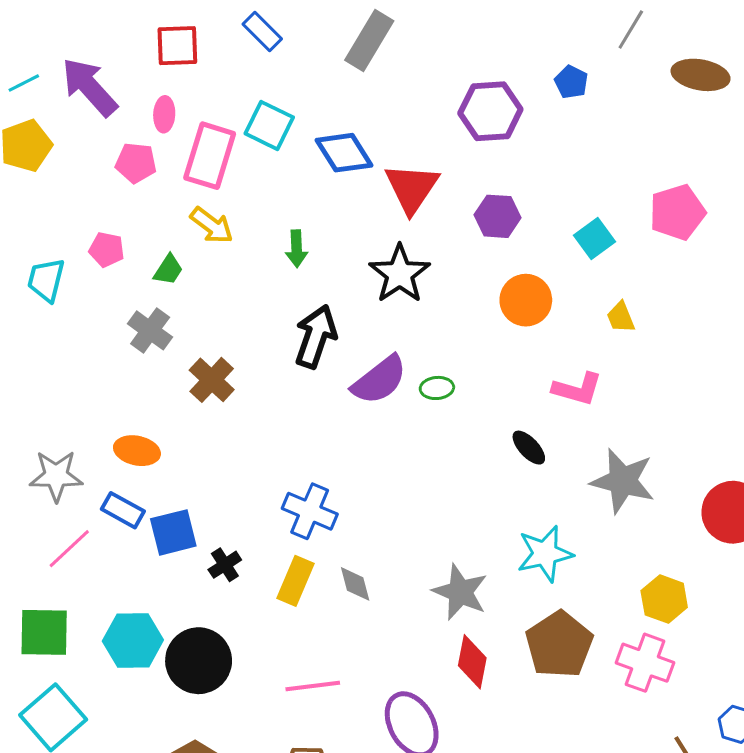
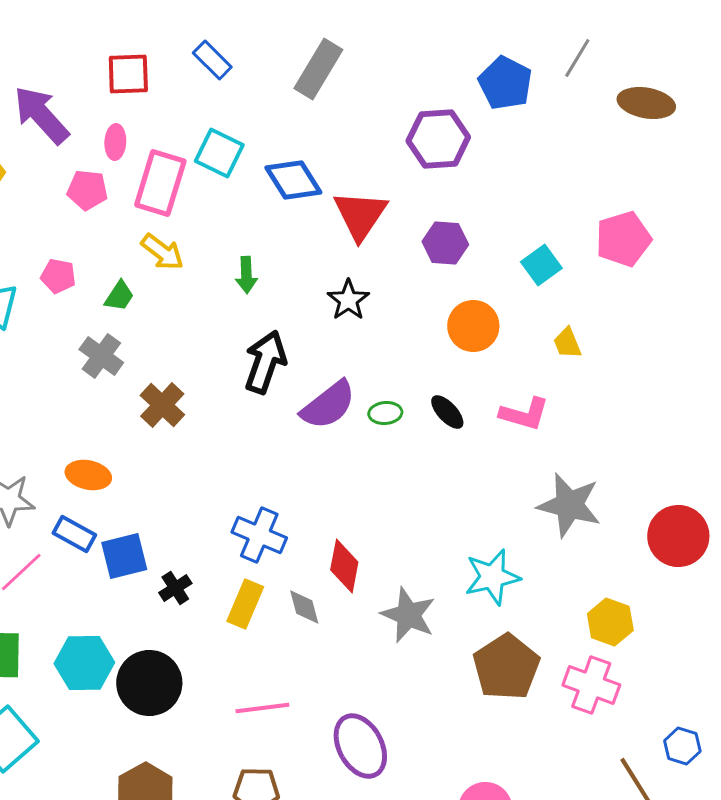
blue pentagon: (571, 82) -> (505, 83), moved, size x1.6
black star: (400, 274) -> (348, 300), size x0.7
black ellipse: (529, 448) -> (447, 412), moved
red diamond: (472, 662) -> (344, 566), moved

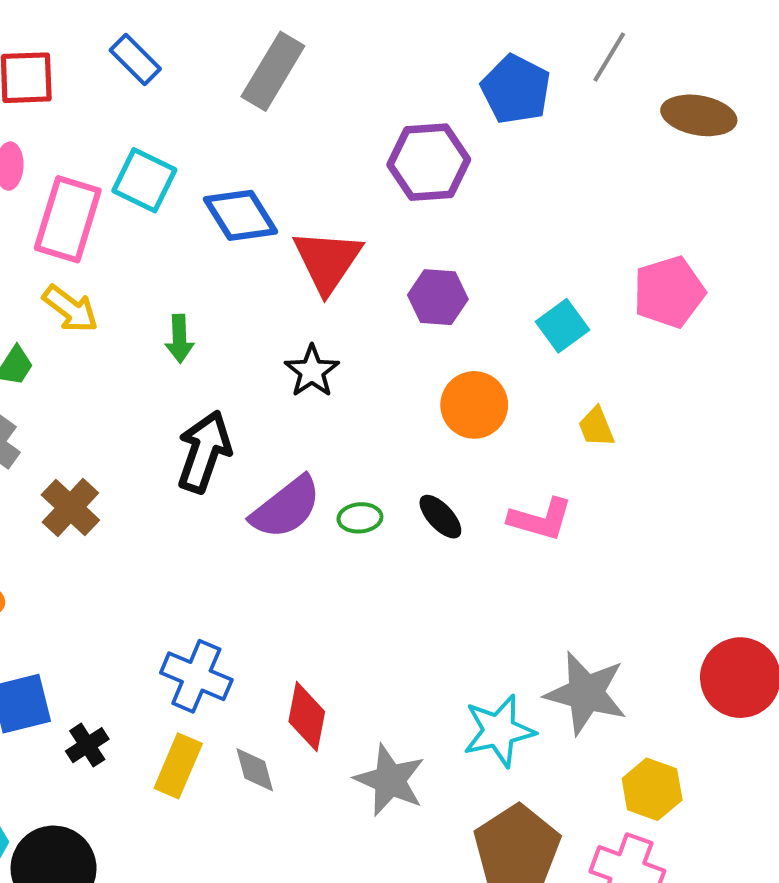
gray star: (569, 505) -> (586, 693), moved

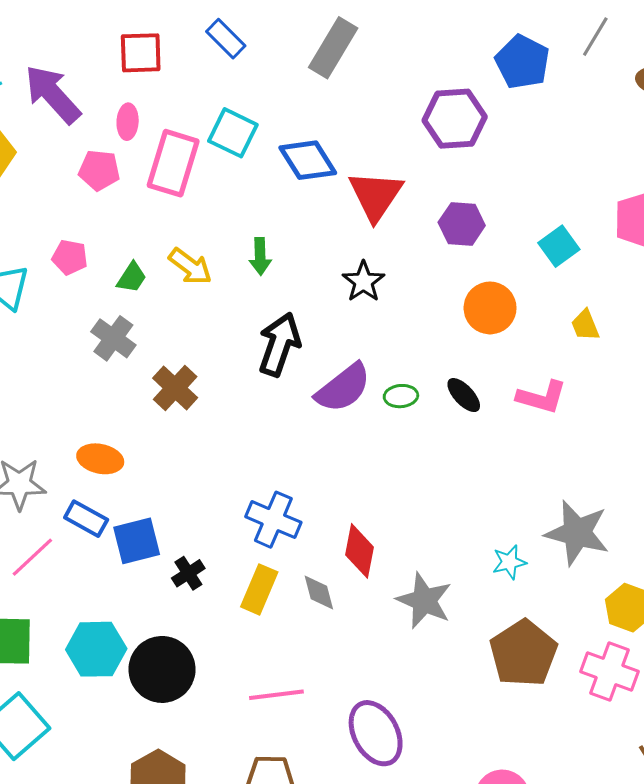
yellow arrow: (70, 309) -> (190, 266), moved
cyan star: (499, 731) -> (509, 562), size x0.6

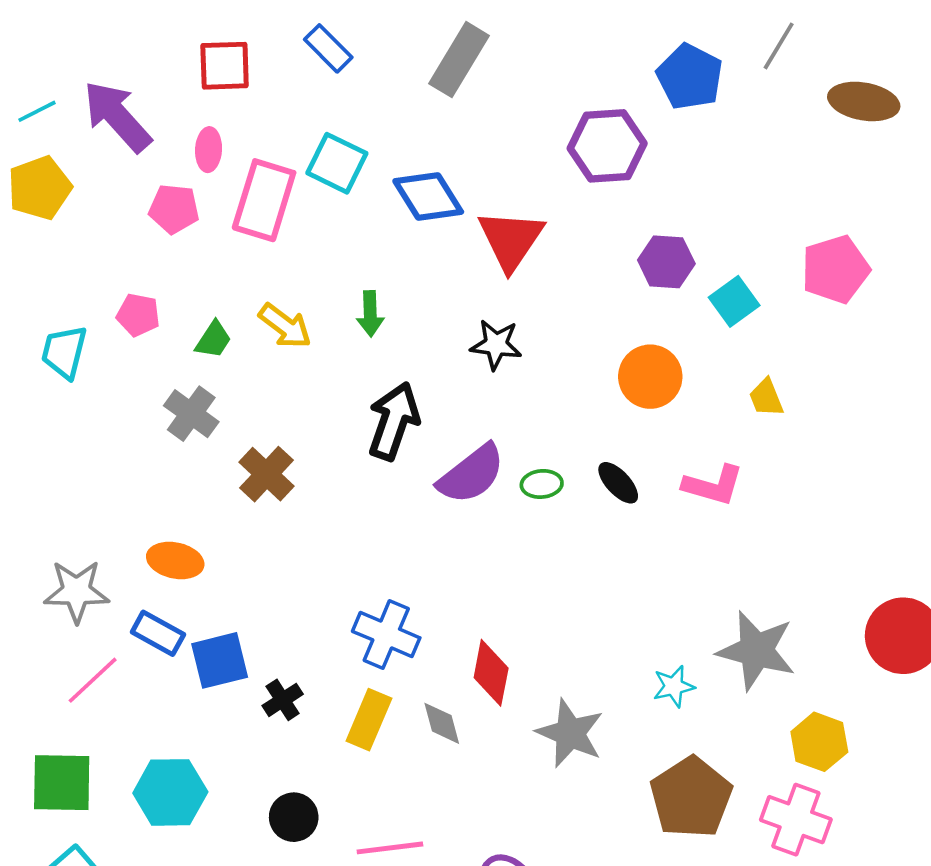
purple hexagon: (462, 224) -> (666, 262), moved
black star: (363, 282) -> (496, 345), turned -30
black circle: (162, 669) -> (294, 817), moved, size x0.6

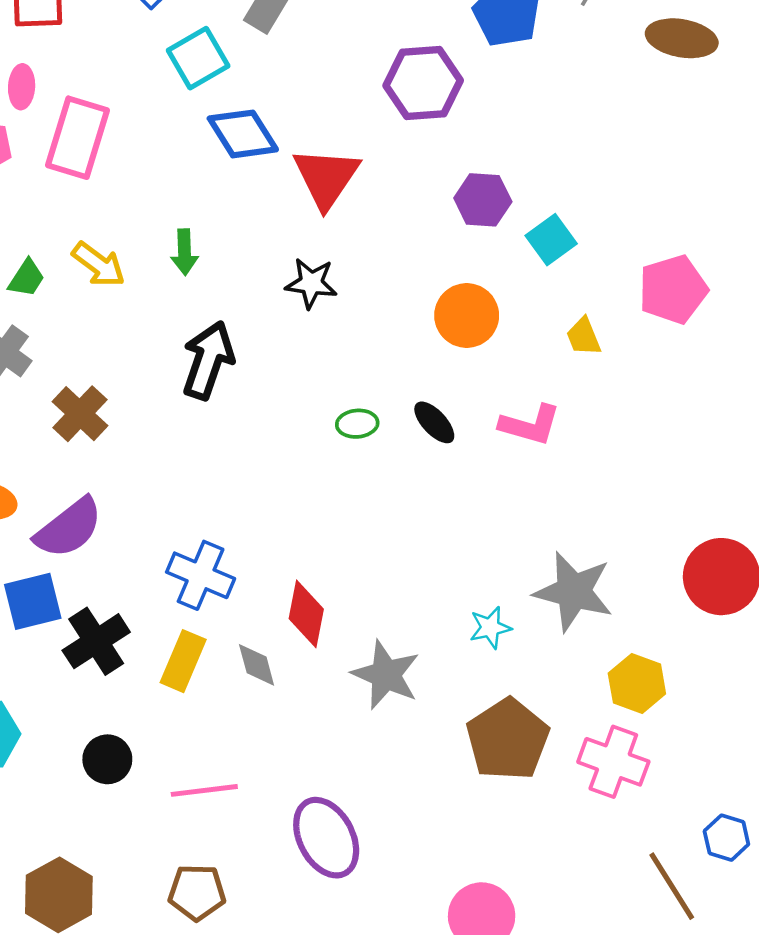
cyan square: (337, 163) -> (198, 58), moved, turned 34
pink pentagon: (835, 269) -> (673, 289), moved
purple semicircle: (471, 474) -> (69, 528), moved
black cross: (283, 700) -> (96, 641), size x1.6

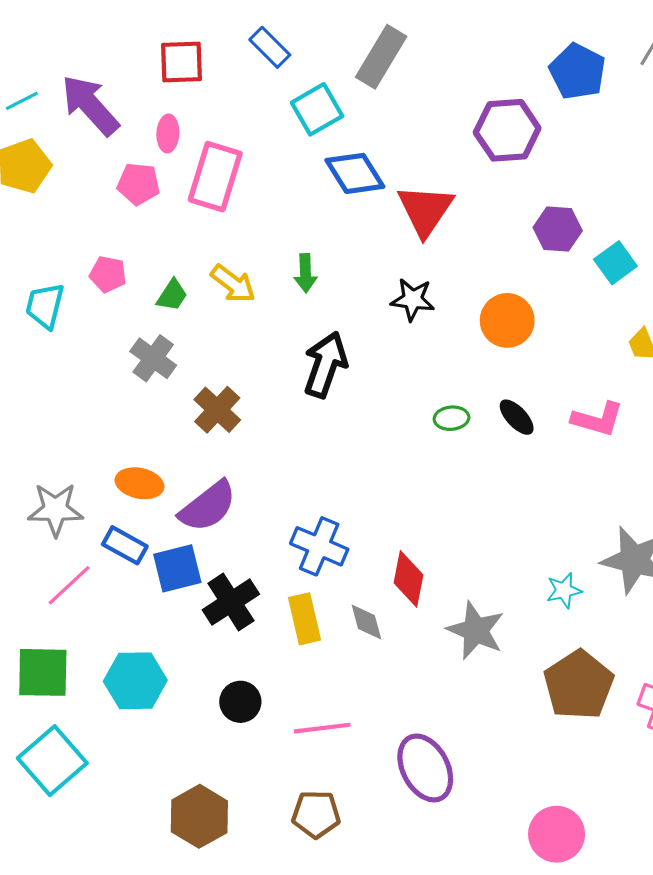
orange circle: (467, 315) -> (507, 320), moved
yellow rectangle: (183, 661) -> (304, 619), turned -36

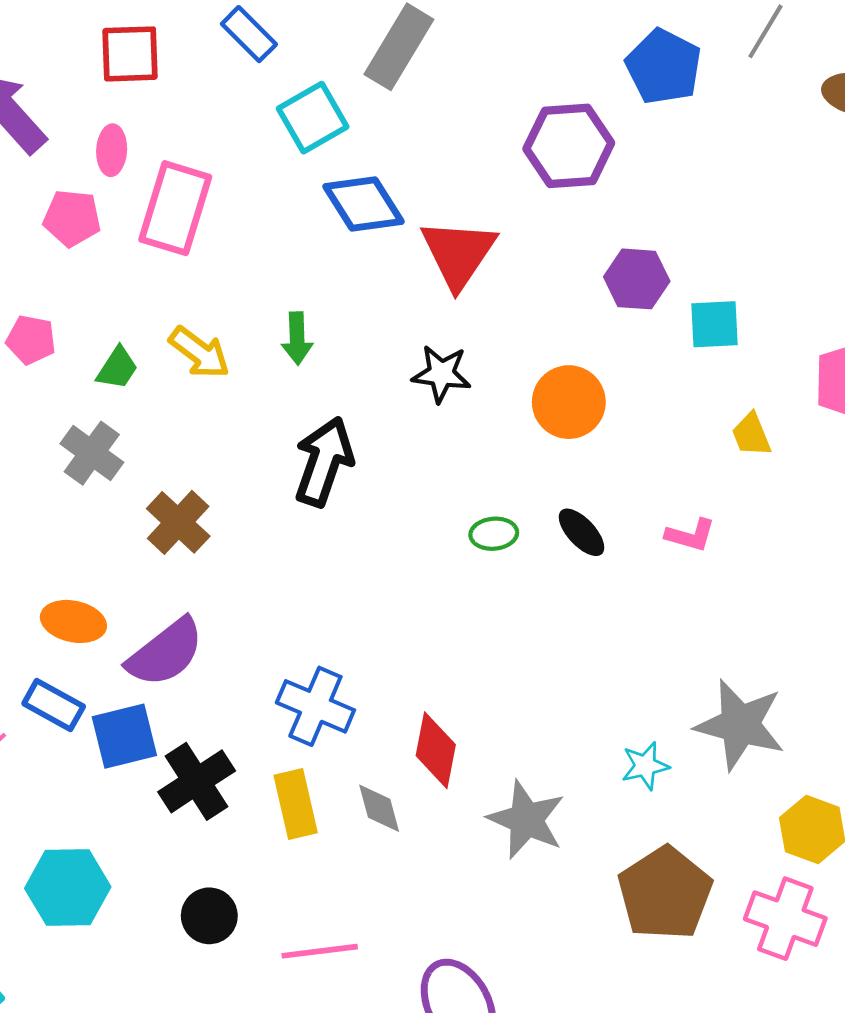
cyan square: (615, 263) -> (715, 324), turned 33
pink L-shape: (598, 419) -> (690, 535), size x0.7

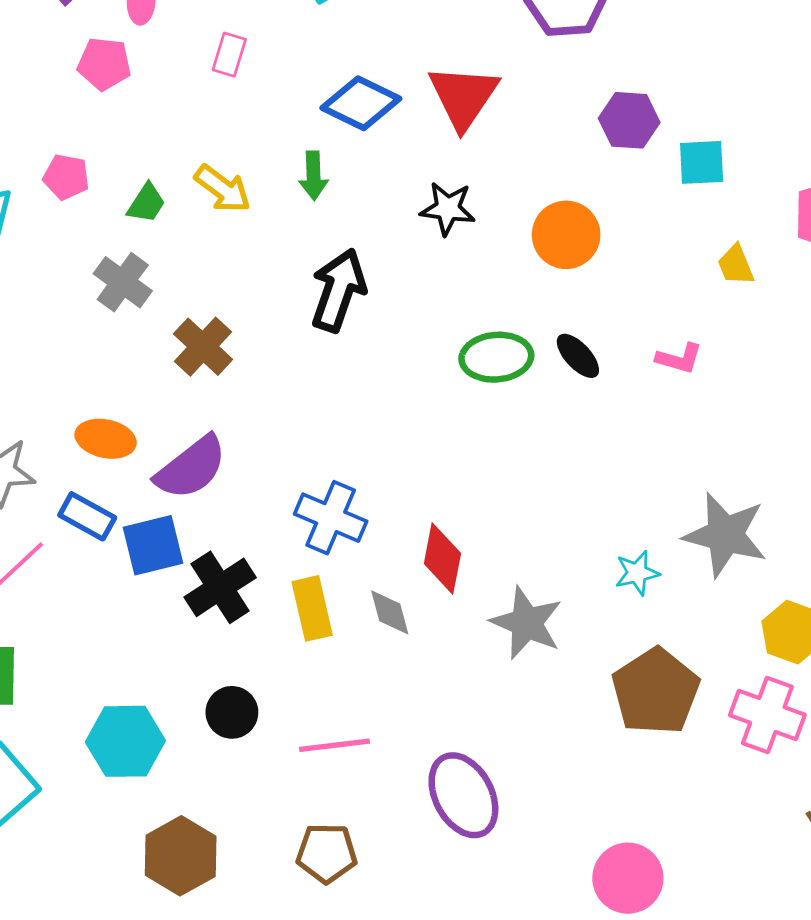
blue diamond: (364, 204) -> (361, 103), moved, turned -32
pink rectangle: (175, 208) -> (229, 55), moved, size x0.5
green ellipse: (494, 534) -> (496, 357), size x1.6
cyan hexagon: (68, 888) -> (125, 741), moved

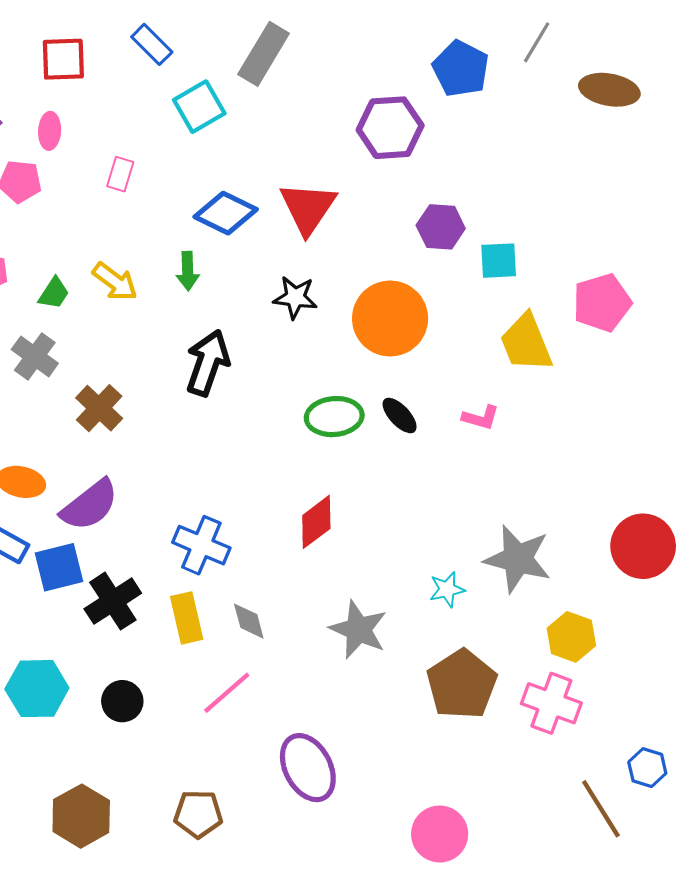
orange circle: (566, 235) -> (390, 318), size x1.4
yellow trapezoid: (736, 265) -> (526, 343), size x1.8
red diamond: (442, 558) -> (316, 522), moved, turned 42
cyan hexagon: (125, 741) -> (37, 689), moved
pink line: (335, 745) -> (227, 693), moved, turned -34

